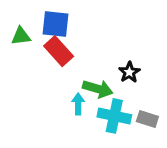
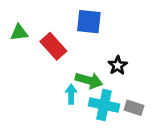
blue square: (56, 24) -> (89, 22), moved

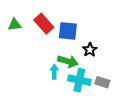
blue square: (89, 22) -> (68, 31), moved
red rectangle: (53, 46) -> (44, 24), moved

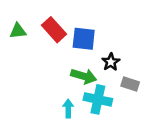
cyan arrow: (54, 72) -> (68, 108), moved
gray rectangle: (102, 82) -> (130, 84), moved

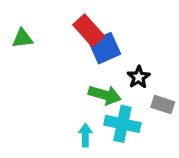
red rectangle: (54, 30) -> (89, 30), moved
blue square: (84, 39) -> (105, 48), turned -30

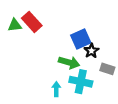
red rectangle: (89, 30) -> (32, 22), moved
blue square: (105, 48) -> (81, 39), moved

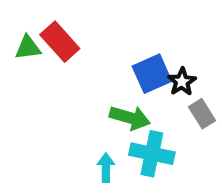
black star: (91, 51) -> (182, 82), moved
gray rectangle: (107, 69) -> (202, 114), moved, turned 40

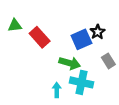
red rectangle: (60, 42) -> (40, 37), moved
black star: (182, 82) -> (98, 32), moved

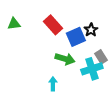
red rectangle: (40, 37) -> (53, 25), moved
cyan cross: (81, 82) -> (92, 69), moved, turned -30

